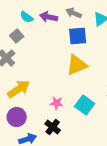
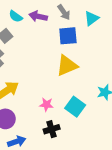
gray arrow: (74, 13) -> (64, 12), turned -147
black cross: (53, 127) -> (52, 129), moved, turned 35

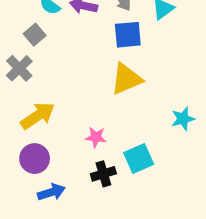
cyan square: (75, 107) -> (139, 159), moved, turned 30

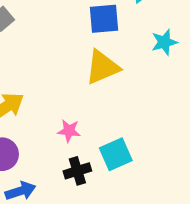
cyan star: (183, 119) -> (164, 42), moved

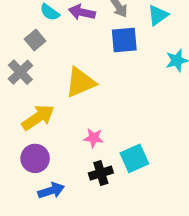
yellow triangle: (102, 67) -> (80, 82), moved

